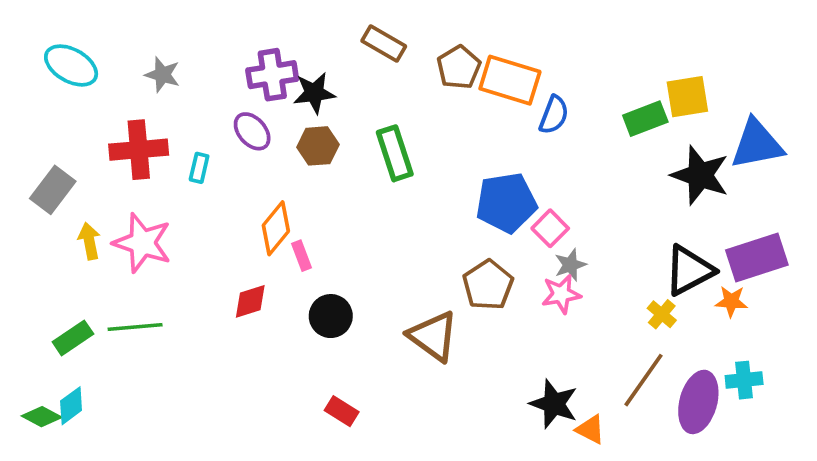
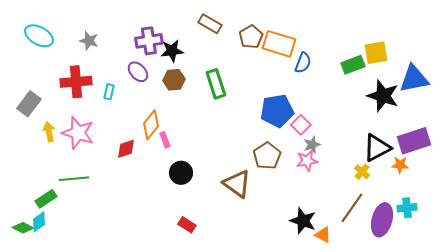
red diamond: (250, 301) -> (126, 149), moved
green rectangle: (73, 338) -> (46, 199), moved

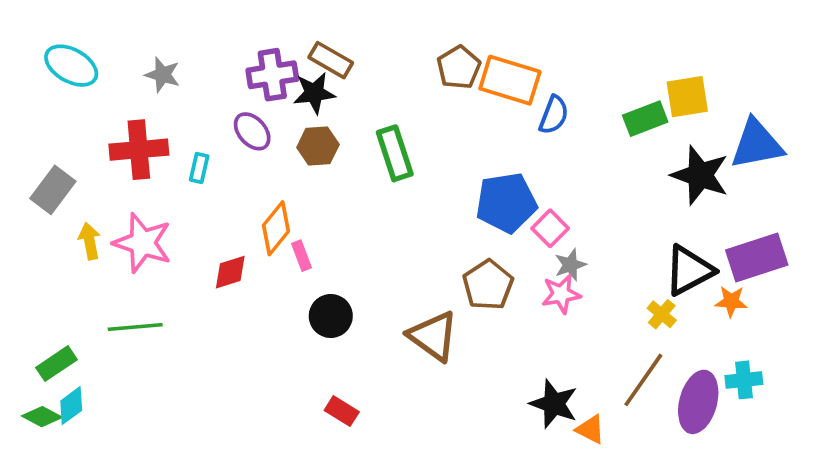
brown rectangle: (210, 24) -> (331, 60), moved
green rectangle: (46, 199) -> (57, 364), moved

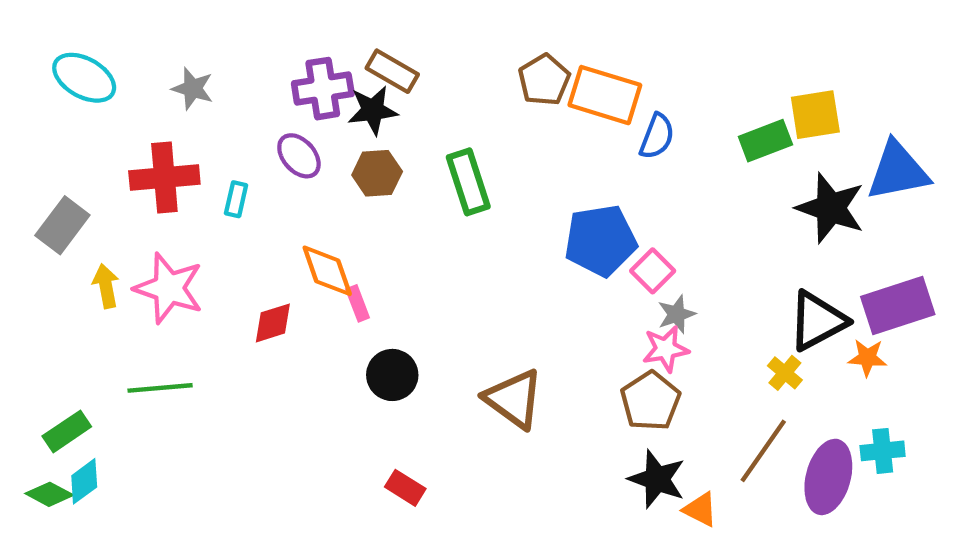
orange diamond: (276, 228) -> (327, 271), turned -58
brown pentagon: (488, 285) -> (650, 401), moved

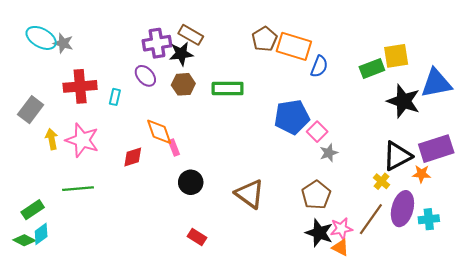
gray star: (193, 89) -> (63, 43), moved
green rectangle: (468, 182) -> (228, 89), turned -72
pink star: (666, 349) -> (341, 229), moved
purple ellipse: (828, 477) -> (402, 209), moved

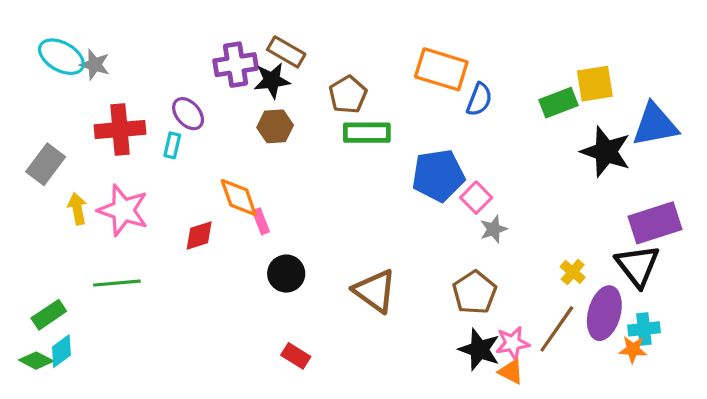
brown pentagon: (264, 39) -> (348, 95), moved
purple ellipse: (145, 76) -> (188, 114), moved
green rectangle: (228, 89) -> (367, 133), moved
black triangle: (397, 156) -> (638, 266), moved, turned -40
orange star: (421, 174) -> (633, 350), moved

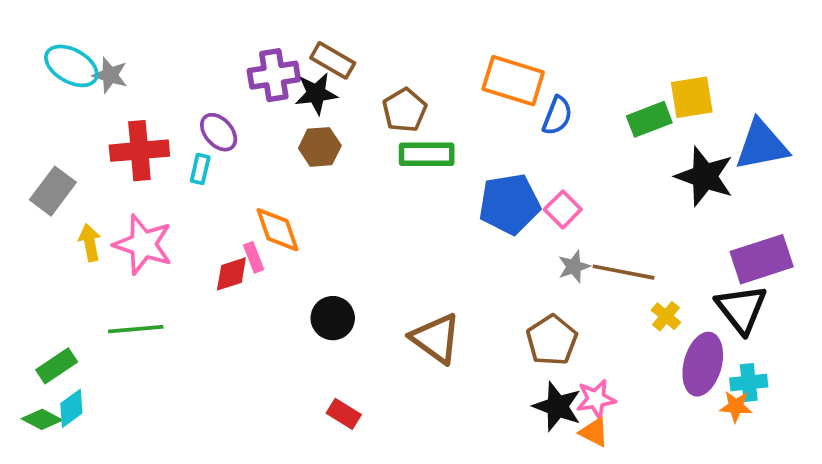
pink square: (476, 198) -> (563, 209), moved
pink rectangle: (261, 221) -> (254, 257), moved
brown line: (557, 329) -> (624, 272), moved, turned 66

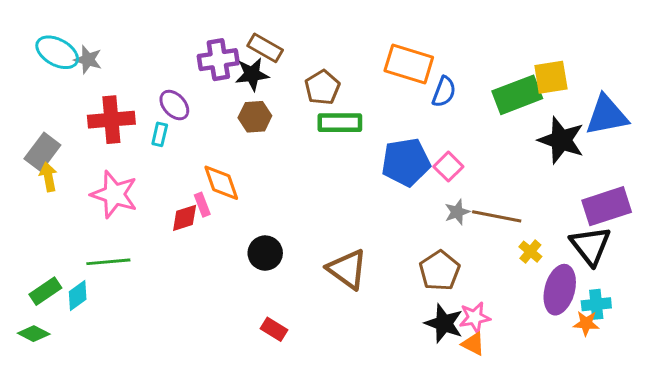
green rectangle: (649, 119) -> (517, 95), size x1.4
yellow arrow: (90, 243) -> (48, 177), moved
cyan diamond: (71, 408) -> (78, 296), moved

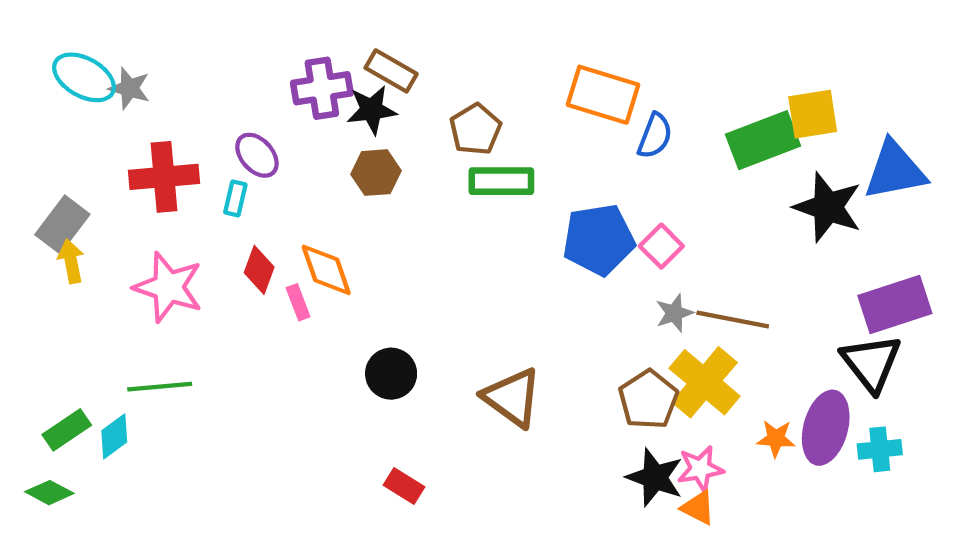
red diamond: (185, 218) -> (259, 270), moved, turned -52
yellow cross: (530, 252) -> (705, 382), moved, size x2.0
orange star: (586, 323) -> (776, 439), moved

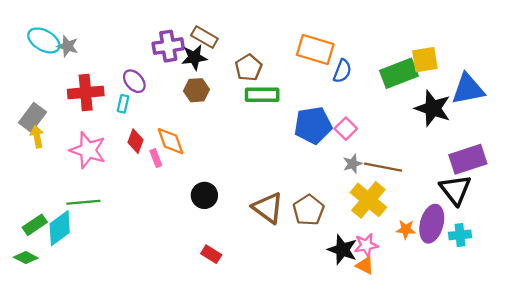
brown pentagon: (648, 400) -> (308, 210), moved
cyan diamond: (114, 436) -> (60, 228), size x1.5

